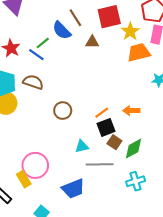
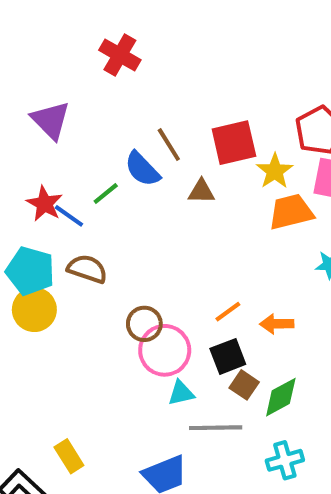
blue line: (36, 55) -> (69, 216), moved
orange line: (102, 113) -> (228, 312), moved
pink circle: (35, 165) -> (165, 350), moved

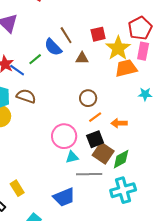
red square: (234, 143) -> (98, 34), size x0.7
yellow star: (275, 171) -> (118, 48), size x1.4
brown circle: (144, 324) -> (88, 98), moved
brown square: (244, 385) -> (103, 153), size x1.5
cyan cross: (285, 460) -> (123, 190), size x1.4

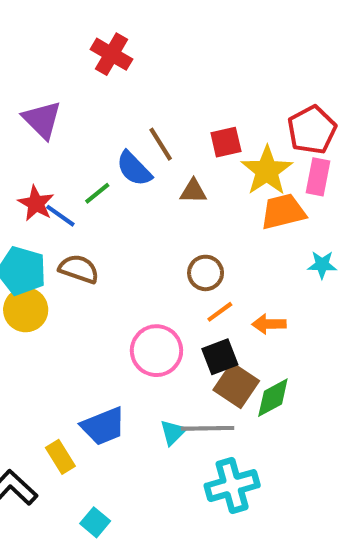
cyan triangle: (72, 157) -> (173, 432), moved, turned -32
cyan cross: (123, 190) -> (232, 486), moved
blue trapezoid: (64, 197) -> (103, 426), moved

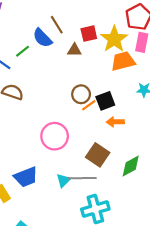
red square: (226, 142) -> (89, 34), moved
orange line: (220, 312) -> (89, 105), moved
black square: (220, 357) -> (105, 101), moved
green diamond: (273, 398) -> (131, 166), moved

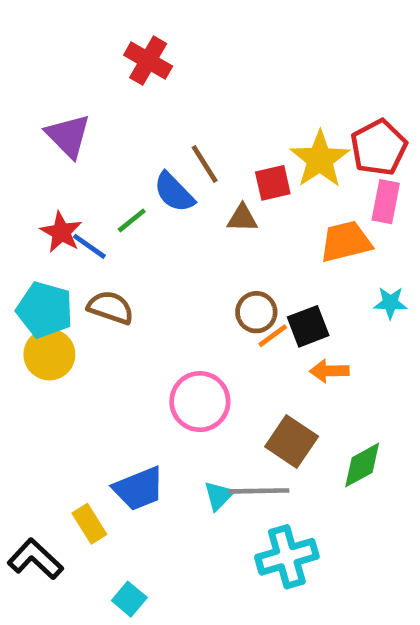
yellow star: (114, 39) -> (320, 159), moved

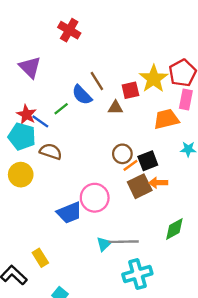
cyan pentagon: (45, 310) -> (22, 136), moved
brown square: (292, 442) -> (140, 186), moved, turned 30
blue trapezoid: (139, 489) -> (69, 213), moved

